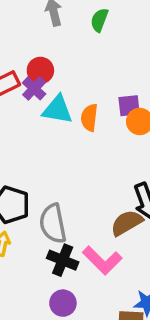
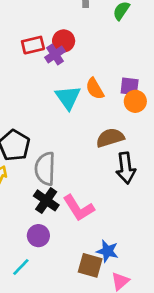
cyan triangle: (57, 110) -> (68, 98), moved, turned 32
orange semicircle: (89, 118) -> (95, 89), turned -50
brown semicircle: (127, 223) -> (110, 138), moved

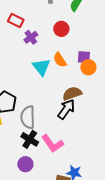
red circle: (64, 41) -> (61, 29), moved
red rectangle: (33, 45) -> (16, 21), moved, turned 42
black arrow: (126, 168) -> (66, 109), moved, turned -135

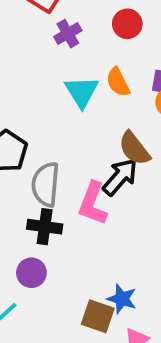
brown semicircle: (72, 93) -> (134, 148), turned -114
black cross: (30, 139) -> (45, 227), turned -30
pink L-shape: (53, 144) -> (93, 203), moved, turned 50

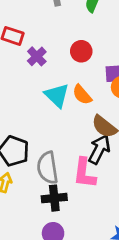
red circle: (127, 24) -> (81, 51), moved
orange semicircle: (118, 82) -> (82, 95), moved

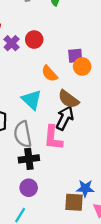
red circle: (81, 51) -> (34, 40), moved
cyan triangle: (57, 95) -> (32, 100), moved

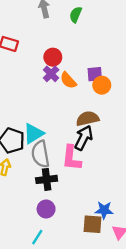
purple cross: (12, 43) -> (51, 74), moved
orange semicircle: (49, 74) -> (68, 80), moved
brown semicircle: (68, 99) -> (88, 119), turned 130
cyan triangle: (32, 100) -> (34, 134), moved, turned 45

